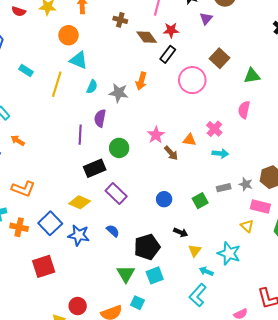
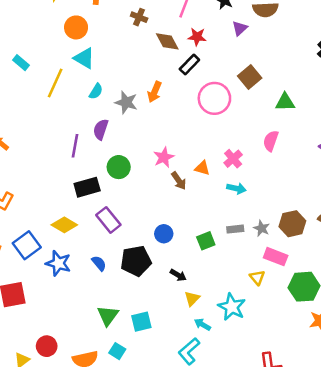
black pentagon: (147, 247) -> (136, 261), moved

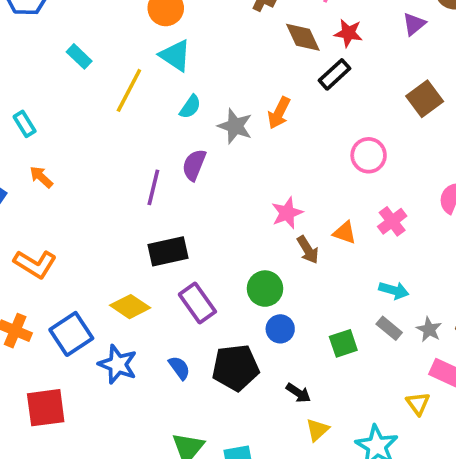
pink circle: (214, 98) -> (369, 155), moved, size x0.7
green circle: (119, 167) -> (265, 289), moved
cyan arrow: (236, 188) -> (394, 290), moved
gray rectangle: (235, 229) -> (389, 328), turned 42

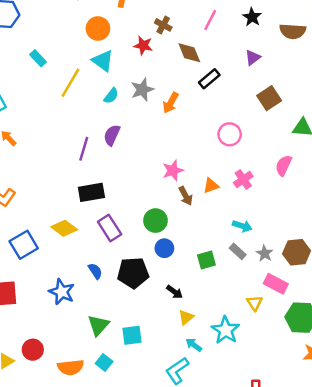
purple triangle: (414, 24) -> (253, 58), moved
red star: (348, 33) -> (143, 45), moved
gray star: (235, 126) -> (142, 90), moved, turned 30
orange triangle: (345, 233) -> (211, 186), turned -42
blue star: (118, 364) -> (62, 292), moved

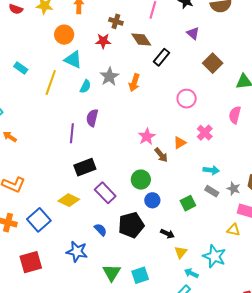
purple triangle: (253, 58) -> (193, 33), turned -32
yellow triangle: (255, 303) -> (233, 230), turned -32

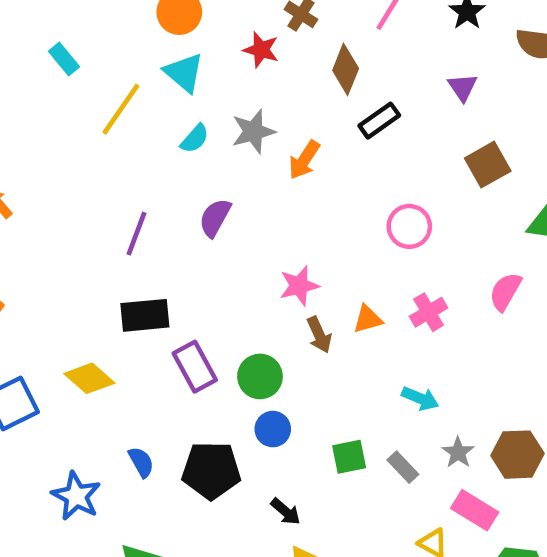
brown diamond: (141, 39) -> (346, 69), turned 40
purple semicircle: (92, 118) -> (215, 218), moved
gray rectangle: (212, 191) -> (403, 467), moved
purple rectangle: (105, 193) -> (195, 367), moved

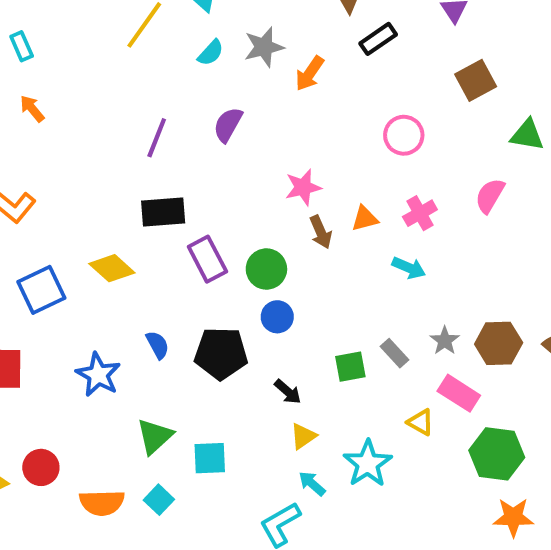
cyan arrow: (420, 398) -> (409, 268), moved
green square: (349, 457) -> (350, 367), moved

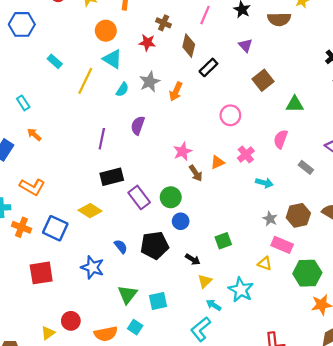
cyan arrow: (409, 268) -> (264, 183), moved
blue square: (41, 290) -> (55, 228), turned -30
gray rectangle: (394, 353) -> (306, 167), moved

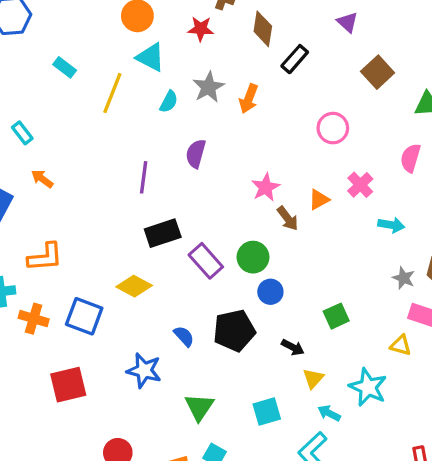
orange L-shape: (32, 187) -> (45, 257), turned -30
cyan square: (158, 301) -> (267, 412), moved

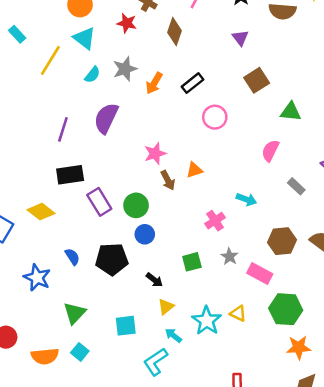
black rectangle: (295, 59) -> (193, 83), moved
purple semicircle: (196, 154) -> (106, 118), size x1.4
pink cross: (360, 185) -> (215, 221), moved
gray star: (404, 278) -> (229, 256), moved
yellow triangle: (401, 345) -> (238, 314), moved

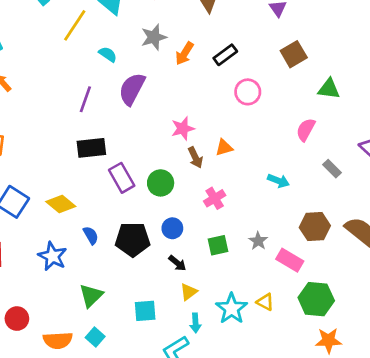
cyan semicircle: (92, 75) -> (108, 54), moved, turned -96
yellow diamond: (41, 212) -> (61, 204), moved
pink cross: (215, 221) -> (215, 198), moved
blue circle: (145, 234) -> (172, 228), moved
cyan arrow: (173, 335) -> (195, 323), turned -132

